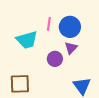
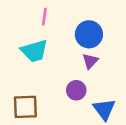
pink line: (49, 24) -> (44, 17), moved
purple circle: (55, 59) -> (76, 90), moved

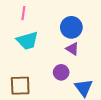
pink line: (44, 17) -> (23, 13), moved
purple triangle: (90, 61) -> (72, 49), turned -40

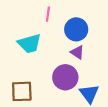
pink line: (23, 13) -> (48, 14), moved
purple circle: (61, 72) -> (65, 77), size x1.5

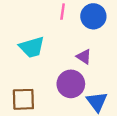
pink line: (48, 14) -> (63, 12), moved
blue circle: (76, 29) -> (93, 16), moved

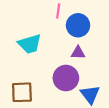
blue circle: (93, 16) -> (78, 25), moved
purple triangle: (84, 57) -> (78, 53), turned -32

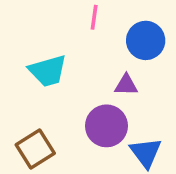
blue circle: (78, 25) -> (146, 40), moved
brown square: (22, 92) -> (35, 149), turned -30

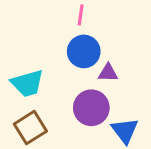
blue circle: (146, 40) -> (84, 51), moved
cyan trapezoid: (48, 71) -> (27, 83), moved

